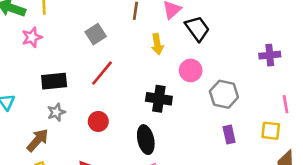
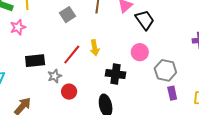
gray square: (96, 34) -> (68, 15), moved
yellow arrow: (157, 44) -> (95, 48), moved
gray star: (56, 112) -> (55, 76), moved
purple rectangle: (229, 135) -> (172, 93), moved

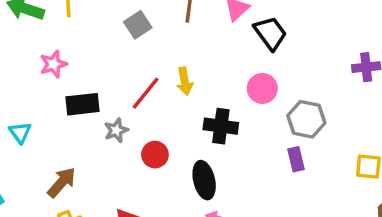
pink star: (18, 27) -> (53, 64), moved
red circle: (69, 92) -> (155, 155), moved
purple rectangle: (172, 93) -> (296, 159), moved

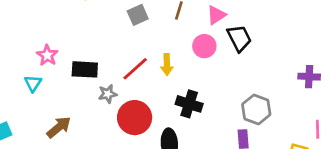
pink star: (53, 64) -> (47, 55), moved, turned -30
pink circle: (262, 88) -> (204, 46), moved
red circle: (155, 155) -> (135, 118), size x1.6

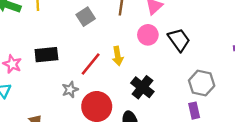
black trapezoid: (239, 38) -> (179, 40), moved
black rectangle: (85, 69) -> (46, 55), moved
black cross: (189, 104) -> (142, 87), turned 30

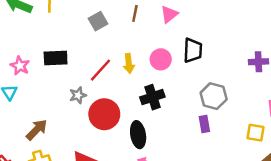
pink circle: (148, 35) -> (161, 59), moved
black trapezoid: (179, 40) -> (193, 50), turned 35
black cross: (142, 87) -> (152, 97), turned 30

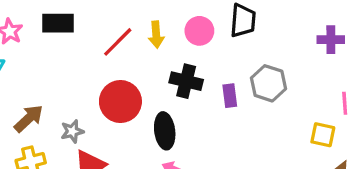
gray star: (78, 95) -> (72, 131), moved
black cross: (152, 97) -> (186, 81), turned 30
purple rectangle: (204, 124) -> (230, 96), moved

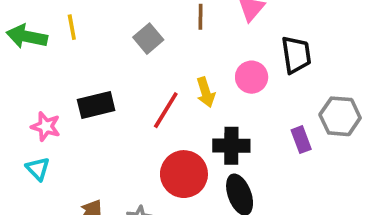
black cross: (186, 81) -> (231, 146), moved

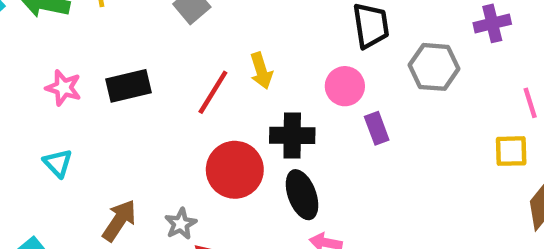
pink circle: (252, 77) -> (345, 86), moved
gray hexagon: (340, 116) -> (434, 67), moved
pink star: (46, 126) -> (63, 88), moved

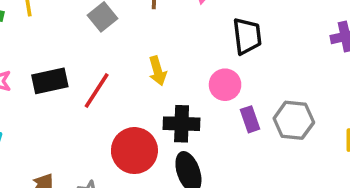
gray hexagon: (434, 67) -> (294, 120), moved
red line: (213, 92) -> (97, 90), moved

